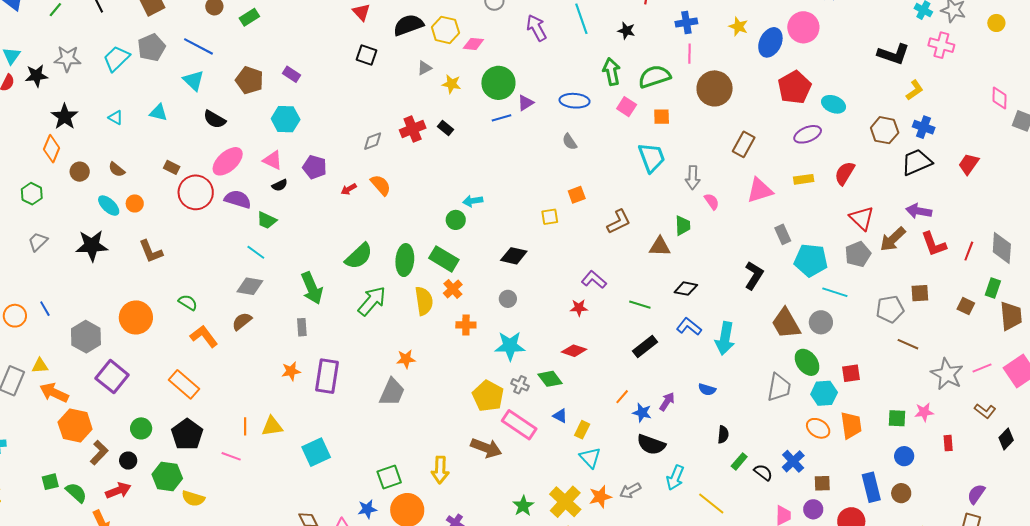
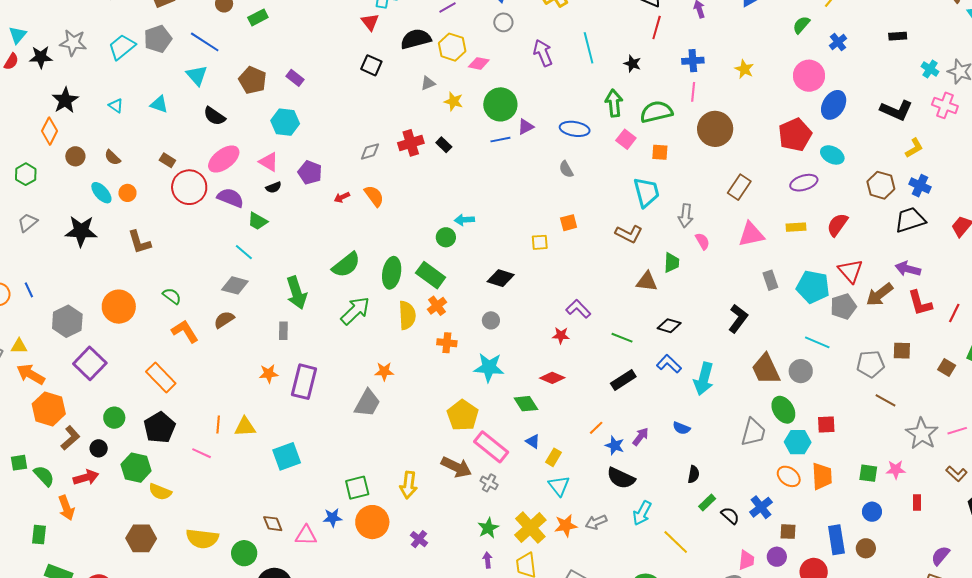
blue ellipse: (770, 42) -> (834, 105), moved
brown L-shape: (619, 222) -> (629, 234), moved, turned 48
cyan pentagon: (811, 260) -> (813, 287), moved
gray cross: (520, 385) -> (489, 483), moved

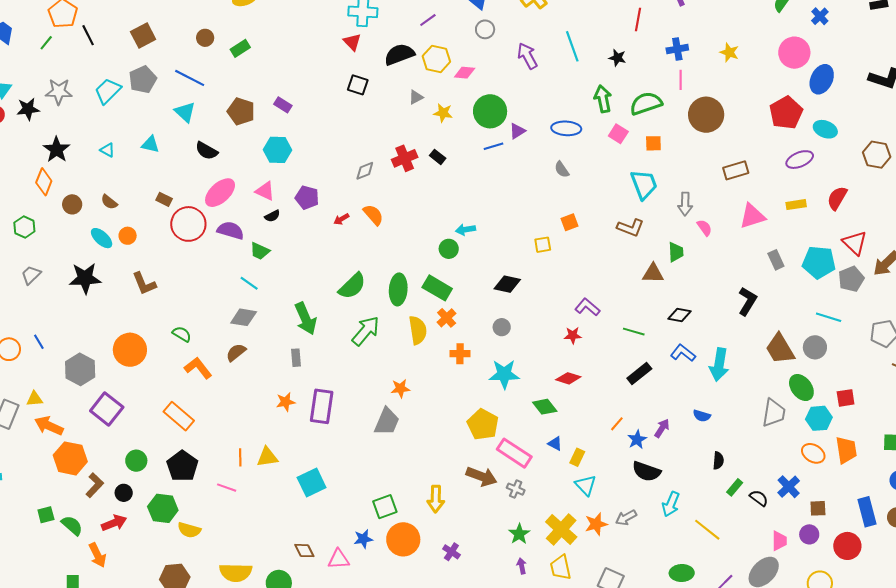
brown rectangle: (739, 187) -> (736, 170), turned 45
blue star: (615, 445) -> (637, 440), turned 30

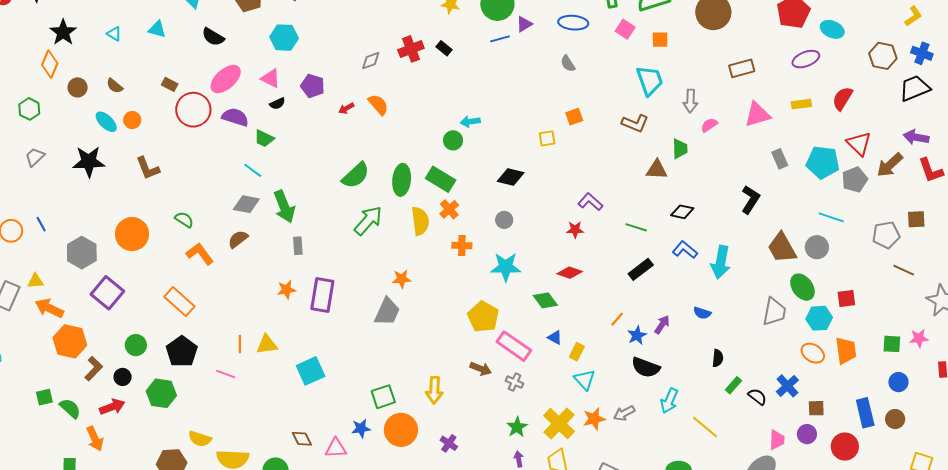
pink semicircle: (704, 228) -> (709, 125), turned -90
green arrow: (306, 319) -> (284, 207), moved
brown arrow: (482, 476) -> (481, 369), size x0.7
yellow semicircle: (189, 530) -> (200, 439), moved

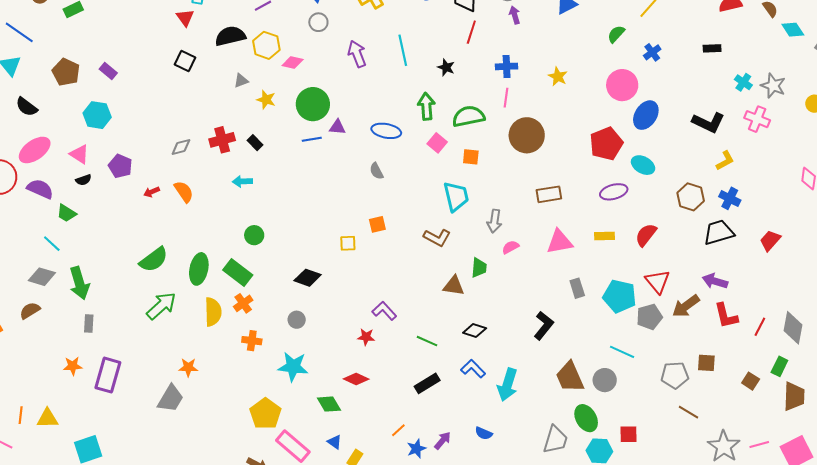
purple triangle: (524, 24) -> (337, 127), turned 30
cyan arrow: (470, 122) -> (242, 181), moved

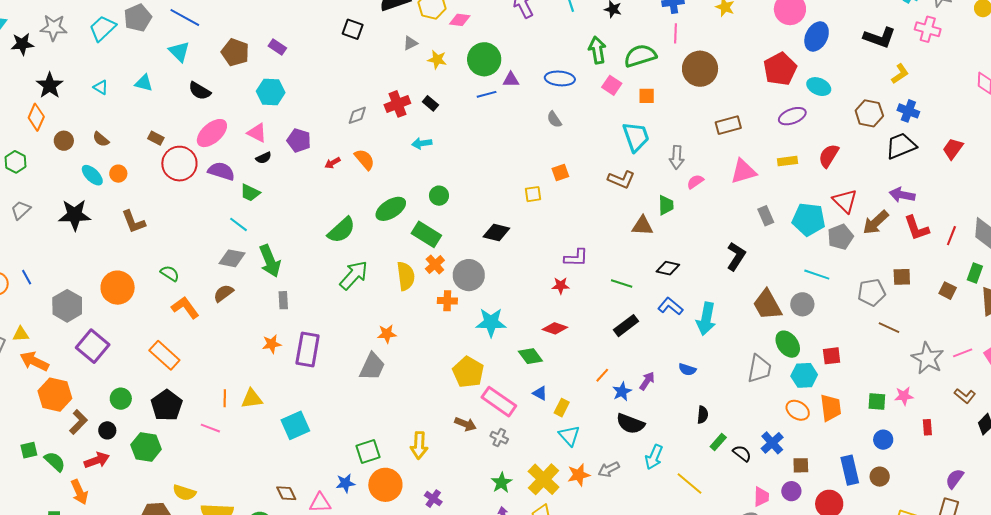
green ellipse: (199, 269) -> (391, 209), moved, turned 52
purple L-shape: (384, 311) -> (576, 258), turned 140
gray circle: (297, 320) -> (469, 275), moved, size x1.8

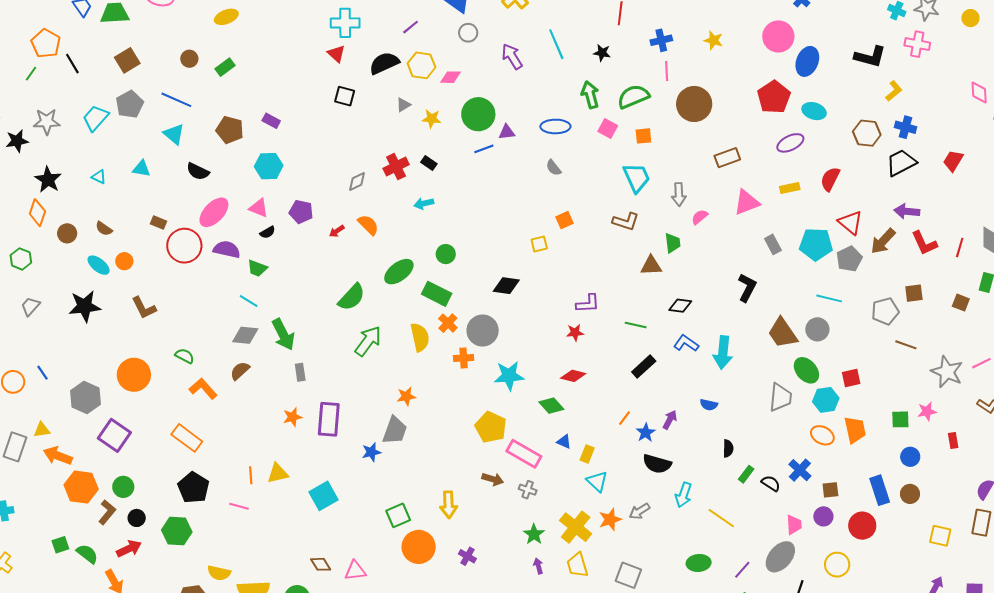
green circle: (121, 399) -> (123, 487), moved
blue star: (345, 483) -> (371, 452), moved

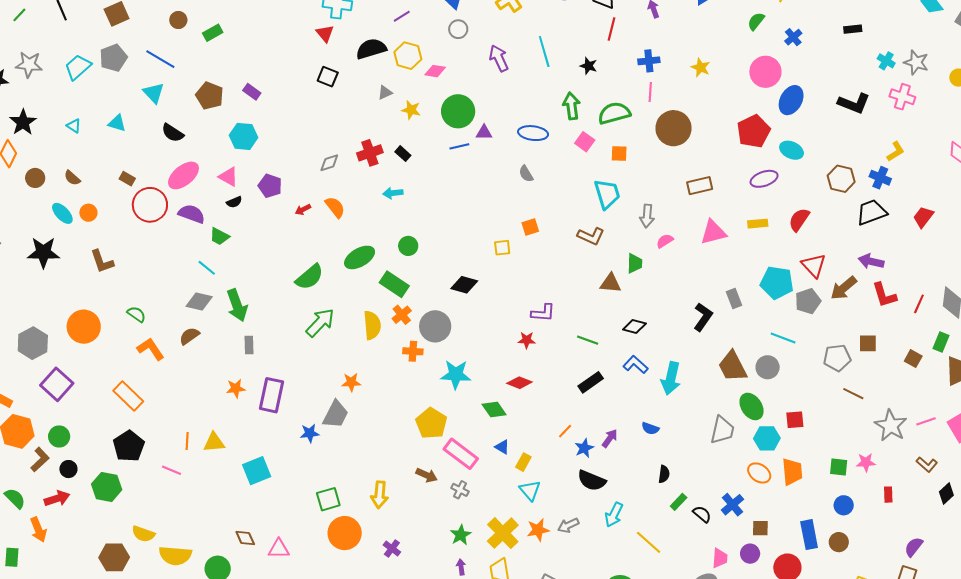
yellow L-shape: (894, 91) -> (896, 151), moved
gray rectangle: (773, 244) -> (734, 298), moved

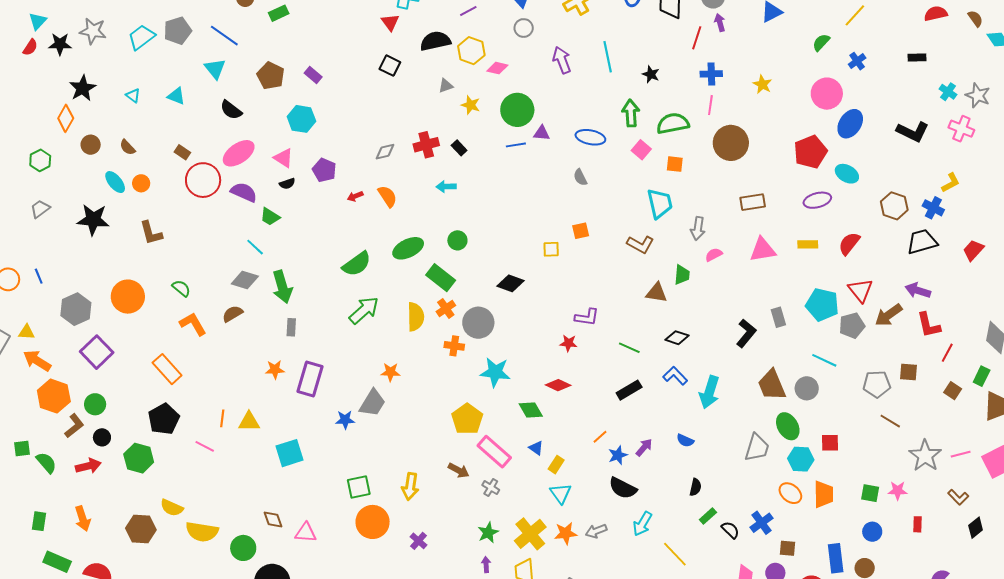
red line: (611, 29) -> (697, 38), moved
red line: (919, 304) -> (947, 353), moved
orange arrow: (38, 530) -> (83, 519), moved

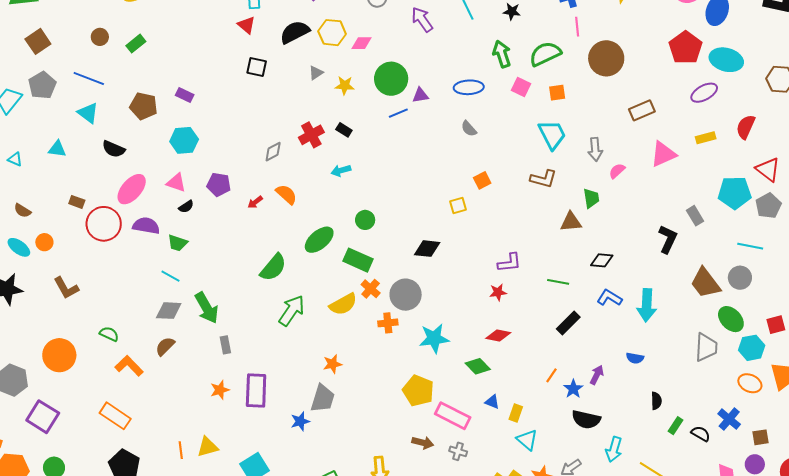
cyan ellipse: (847, 174) -> (726, 60), size x1.4
yellow semicircle: (416, 317) -> (343, 304), turned 76

